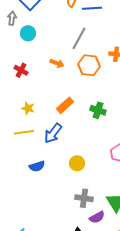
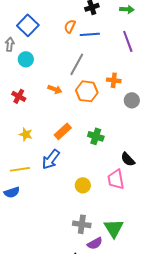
yellow line: (24, 132) -> (20, 169), moved
yellow circle: (77, 163) -> (83, 185), moved
blue semicircle: (37, 166) -> (12, 192), moved

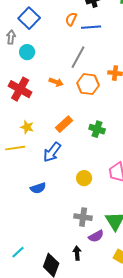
red cross: (19, 96) -> (20, 89), size x1.6
yellow line: (20, 169) -> (15, 148), moved
blue semicircle: (12, 192) -> (38, 188), moved

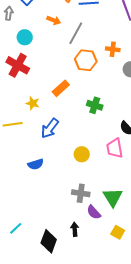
cyan circle: (27, 52) -> (25, 37), moved
orange arrow: (56, 82) -> (54, 20), moved
orange rectangle: (64, 124) -> (61, 88), moved
yellow star: (27, 127) -> (33, 103), moved
purple semicircle: (96, 236) -> (94, 212), turned 77

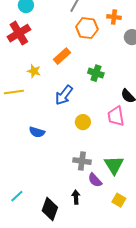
red cross: (18, 65) -> (19, 33), turned 30
blue arrow: (50, 128) -> (64, 95), moved
blue semicircle: (36, 164) -> (37, 132), turned 35

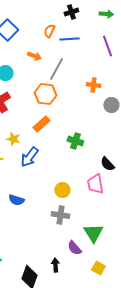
orange hexagon: (87, 28) -> (45, 94), moved
blue arrow: (64, 95) -> (29, 157), moved
gray cross: (82, 161) -> (60, 215), moved

